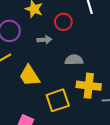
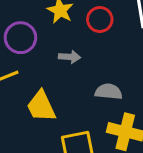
red circle: (63, 22) -> (100, 19), moved

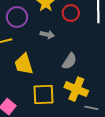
gray semicircle: (109, 92) -> (69, 61), turned 108

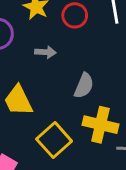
yellow square: (44, 94) -> (54, 140), turned -30

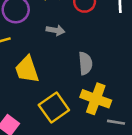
gray semicircle: (84, 86) -> (85, 63), turned -35

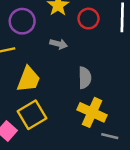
yellow trapezoid: (27, 70) -> (28, 79), turned -144
yellow square: (54, 107) -> (32, 115), moved

